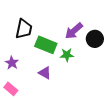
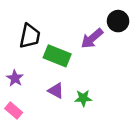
black circle: (95, 39) -> (118, 21), moved
green star: (67, 55) -> (83, 98), moved

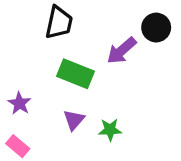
black trapezoid: (30, 36) -> (59, 23), moved
purple triangle: (56, 91) -> (74, 120), turned 42

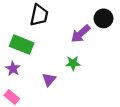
green rectangle: (75, 74) -> (22, 45), moved
green star: (110, 130) -> (73, 63), moved

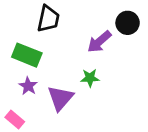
purple star: (13, 69) -> (28, 86), moved
purple triangle: (49, 80) -> (60, 98), size x1.5

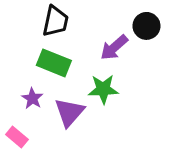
green rectangle: (27, 55) -> (54, 63), moved
green star: (90, 78) -> (103, 89), size x1.4

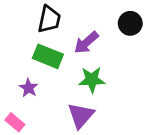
purple arrow: (114, 48) -> (86, 43), moved
purple triangle: (69, 112) -> (81, 115), moved

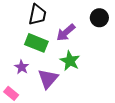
green star: (92, 80) -> (70, 61), turned 30
purple triangle: (81, 115) -> (48, 79), moved

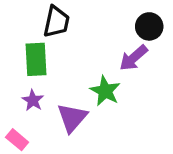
purple arrow: (66, 32) -> (133, 58), moved
green rectangle: (36, 43) -> (36, 59), moved, turned 65

